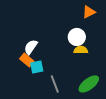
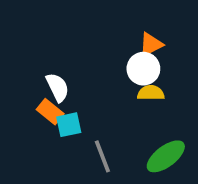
orange triangle: (89, 12) -> (151, 44), moved
white semicircle: (31, 47) -> (58, 87), turned 119

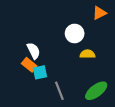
orange triangle: (151, 44) -> (99, 13), moved
white circle: (143, 69) -> (75, 33), moved

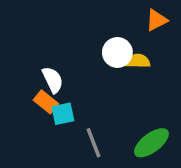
yellow semicircle: (88, 54) -> (138, 61), moved

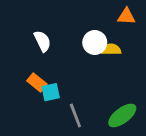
orange triangle: (157, 20) -> (126, 16), turned 30
white semicircle: (53, 80) -> (42, 41), moved

